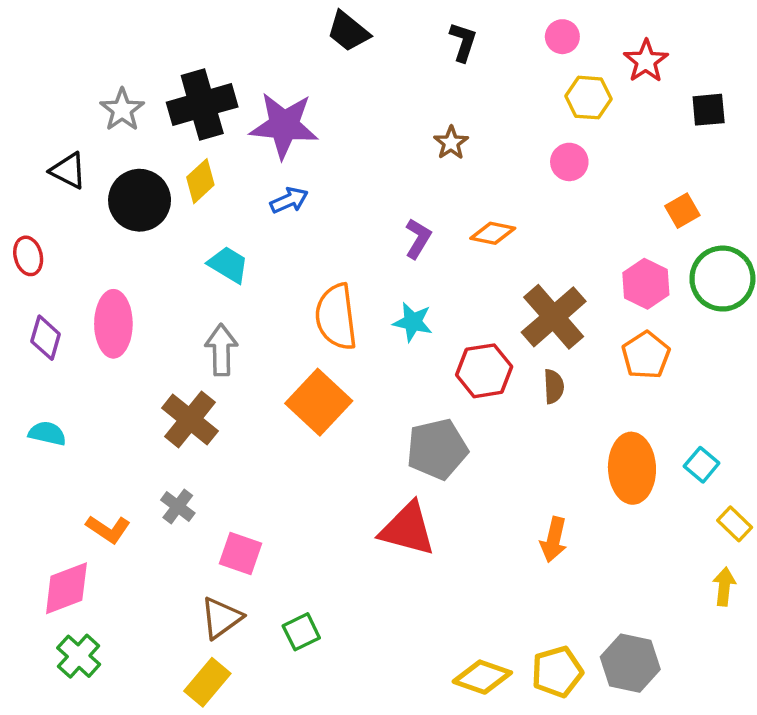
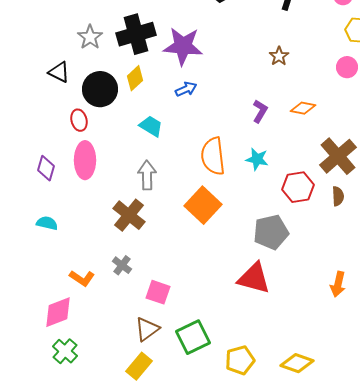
red ellipse: (28, 256) -> (79, 120), moved
green square: (301, 632) -> (193, 337), size x1.6
yellow pentagon: (557, 672) -> (240, 360), moved

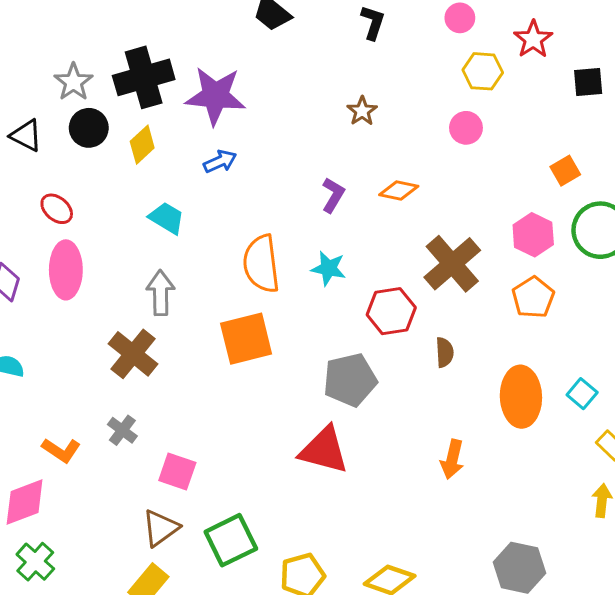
black circle: (100, 89) -> (89, 128), moved, size x0.7
red ellipse: (79, 120) -> (57, 209), turned -35
brown semicircle: (338, 196) -> (445, 352), moved
orange square: (203, 205) -> (246, 339), turned 33

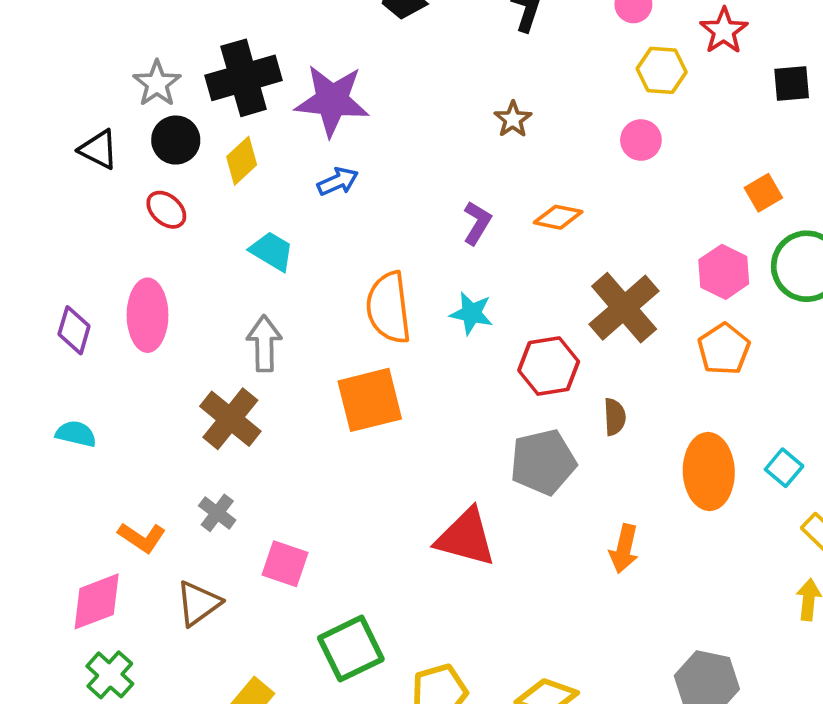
red ellipse: (57, 209) -> (166, 210), moved
gray pentagon: (350, 380) -> (543, 462), moved
brown triangle: (161, 528) -> (198, 603), moved

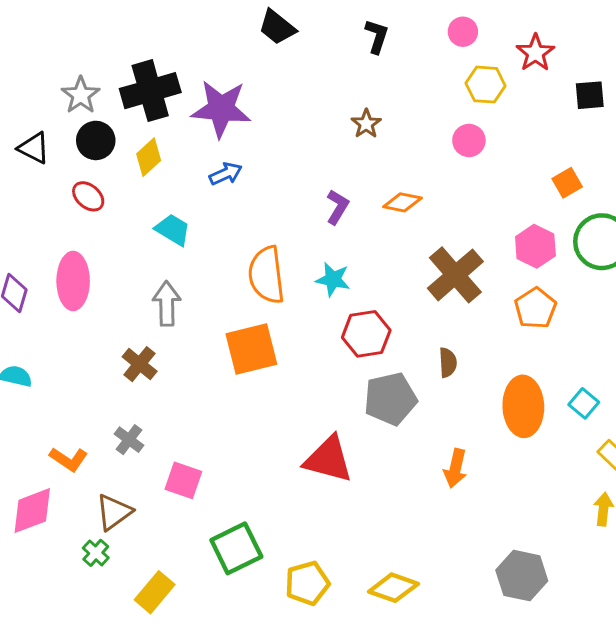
red hexagon: (549, 366) -> (366, 334), moved
brown cross: (230, 419) -> (140, 364), size x0.7
green cross: (110, 675) -> (96, 553), moved, size x0.7

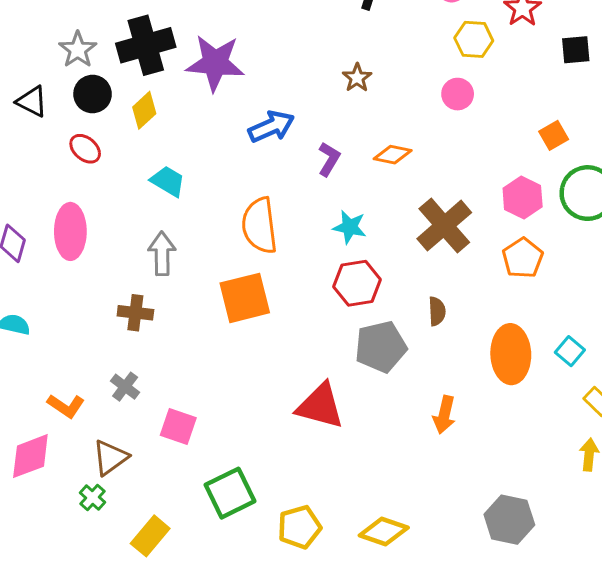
blue arrow: (226, 174) -> (271, 127), moved, size x1.4
cyan star: (333, 279) -> (350, 227), moved
brown cross: (140, 364) -> (135, 313), turned -32

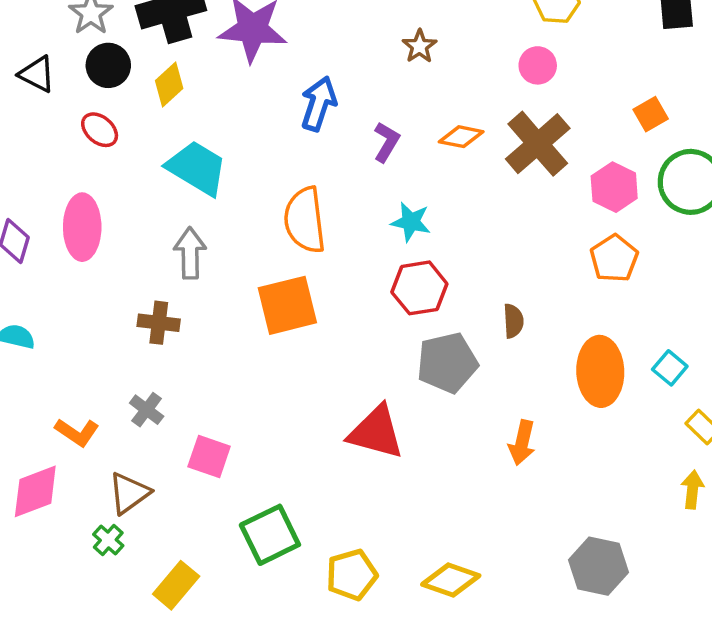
blue arrow: (271, 127) -> (319, 104), turned -48
cyan trapezoid: (168, 181) -> (197, 168), size x1.5
brown cross: (444, 226) -> (538, 144), moved

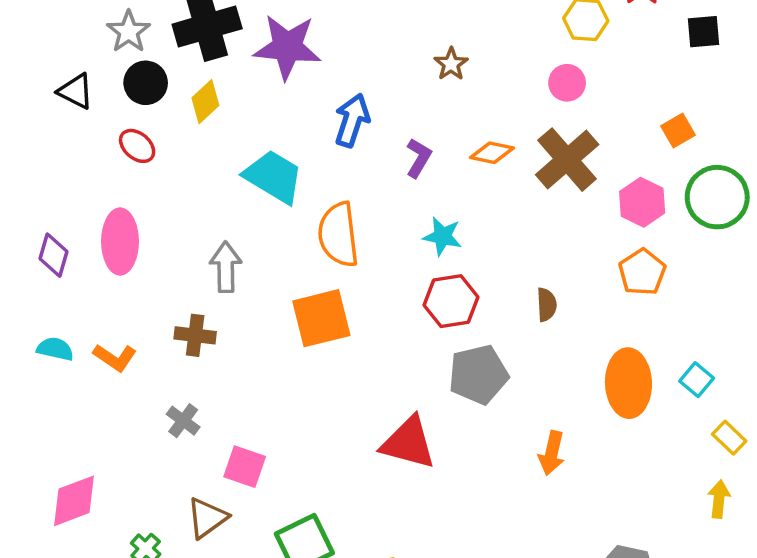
cyan trapezoid: (197, 168) -> (274, 177), moved
brown semicircle: (513, 321) -> (547, 305), moved
orange L-shape: (77, 432) -> (115, 357), moved
brown triangle: (129, 493) -> (207, 518), moved

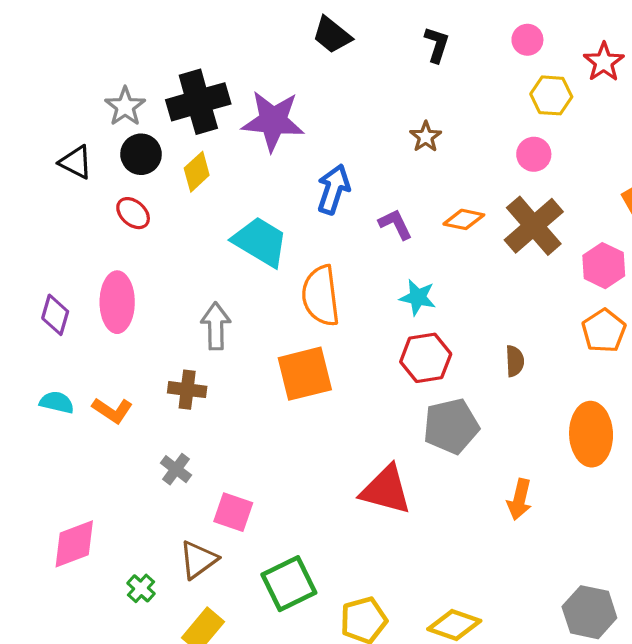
purple L-shape: (419, 158) -> (395, 224), turned -57

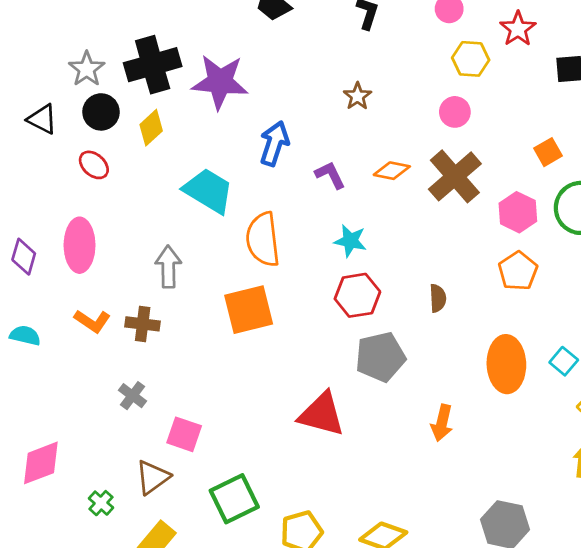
orange L-shape: (112, 410) -> (92, 321), moved

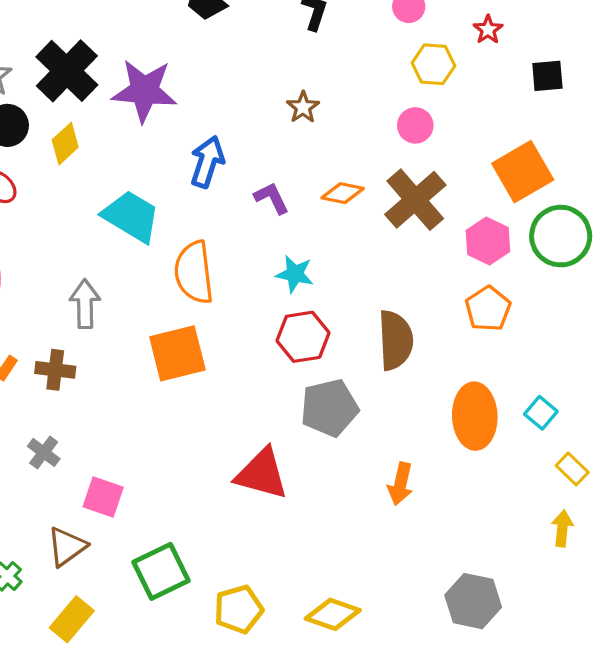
red star: (518, 29) -> (488, 30), size x0.7
black cross: (153, 65) -> (67, 71), turned -30
orange square: (548, 152) -> (523, 172), size x1.8
brown semicircle: (438, 298) -> (395, 340), size x1.8

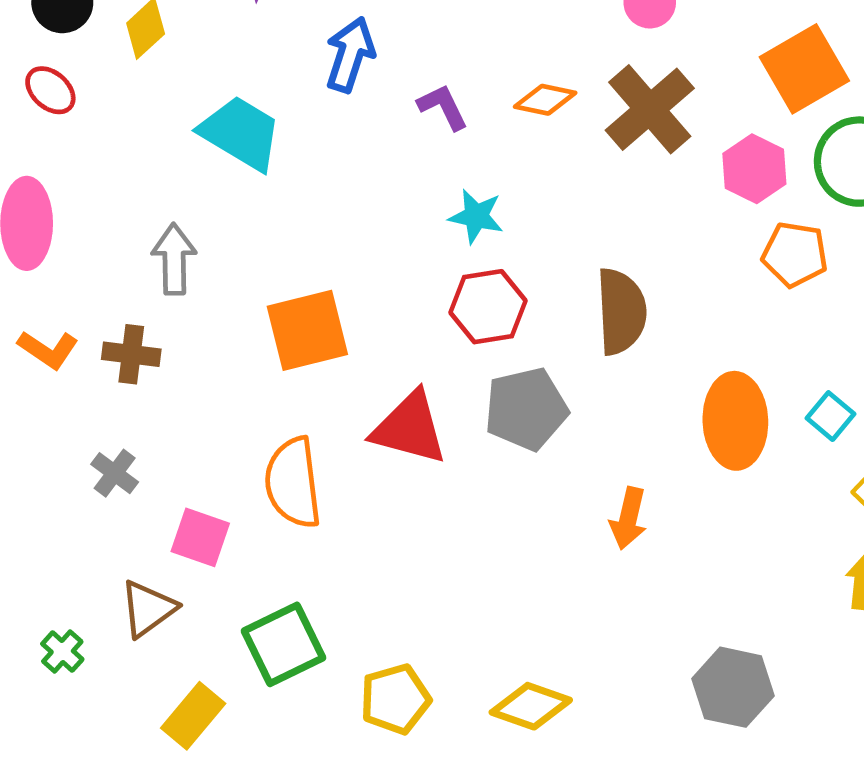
orange semicircle: (194, 272) -> (293, 483), moved
orange pentagon: (488, 309) -> (795, 254), moved, turned -30
red triangle: (262, 474) -> (410, 428), moved
yellow rectangle: (72, 619) -> (193, 716), moved

